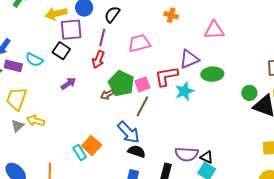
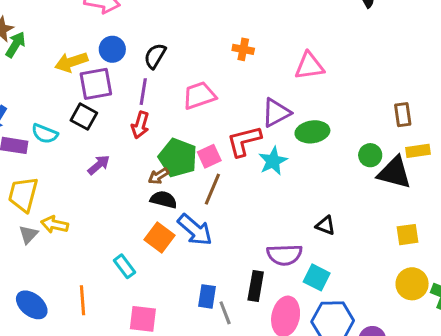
orange square: (92, 146) -> (160, 238), moved
black semicircle: (137, 151) -> (164, 200), moved
black triangle: (207, 157) -> (325, 225), moved

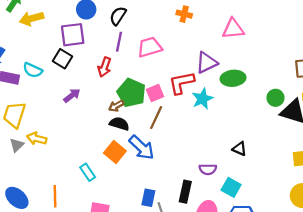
yellow arrow: (71, 62) -> (31, 19), moved
purple line: (143, 92) -> (119, 42), moved
purple semicircle: (284, 255) -> (208, 169), size x0.7

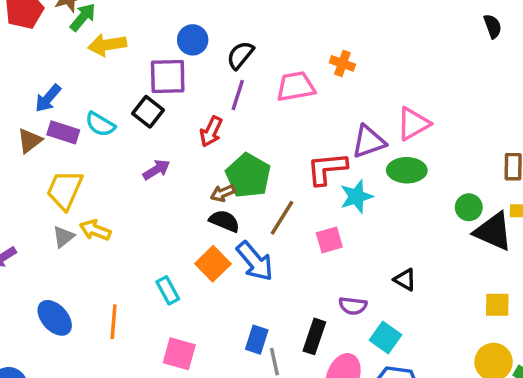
pink triangle: (233, 29) -> (413, 124), moved, turned -30
pink trapezoid: (150, 47) -> (296, 87), moved
pink square: (155, 93) -> (329, 240), moved

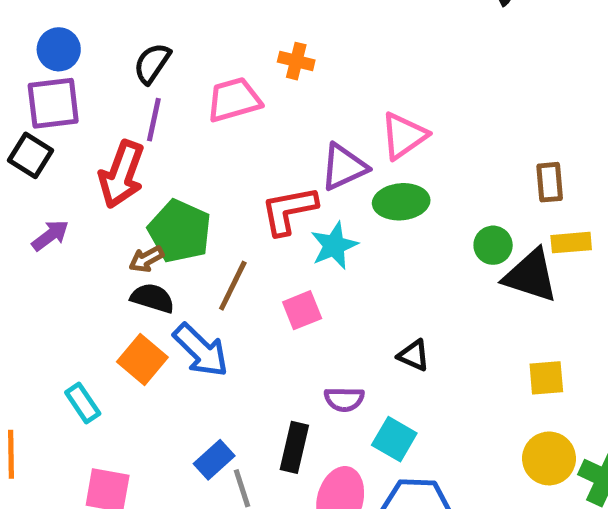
blue circle: (193, 40) -> (59, 49), moved
red arrow: (211, 131) -> (122, 174), size x1.5
blue rectangle: (257, 340) -> (214, 460), turned 36

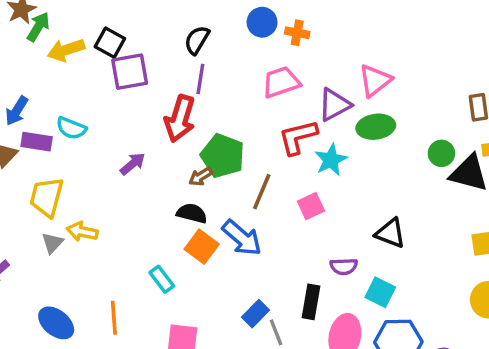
blue circle: (59, 49) -> (262, 22), moved
pink trapezoid: (234, 100) -> (281, 82), moved
black square: (30, 155) -> (110, 43), moved
black semicircle: (153, 298) -> (192, 213), moved
black triangle: (414, 355) -> (390, 233), size x1.4

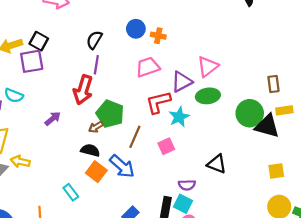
purple square: (130, 72) -> (32, 61), moved
green circle: (441, 153) -> (250, 113), size x1.6
cyan square: (380, 292) -> (183, 204), moved

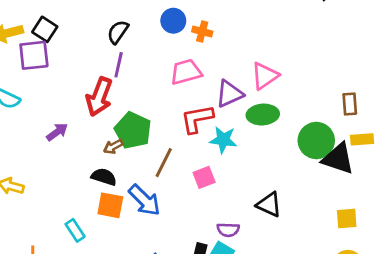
cyan star: (179, 117) -> (223, 140), turned 30
orange square: (96, 172) -> (110, 205), turned -30

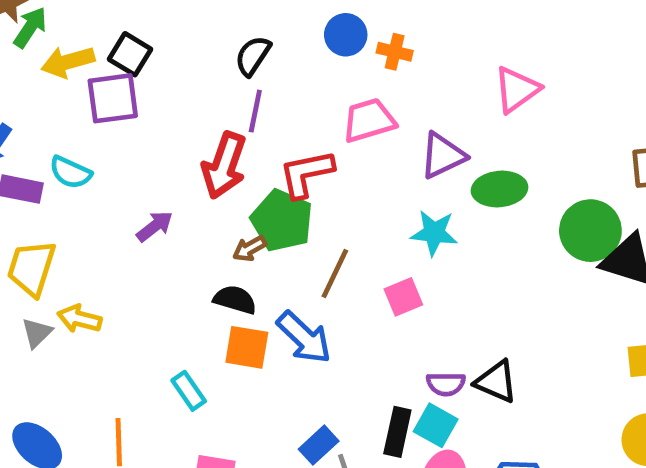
pink triangle: (265, 76) -> (517, 90), moved
red L-shape: (197, 119) -> (306, 174), moved
black triangle: (269, 205) -> (496, 382), moved

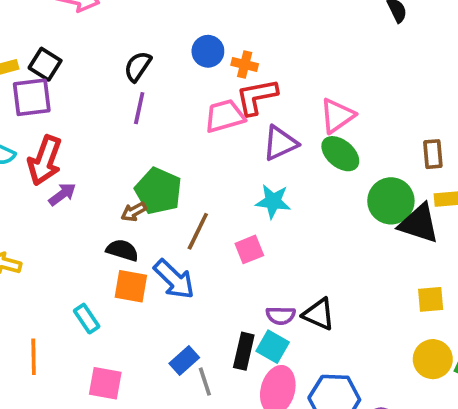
pink triangle: (517, 90) -> (337, 116), moved
red arrow: (224, 165) -> (45, 160), moved
red L-shape: (306, 174) -> (257, 97), moved
green ellipse: (500, 189) -> (340, 154), moved, turned 45

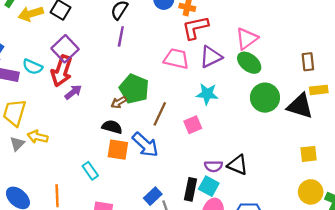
purple square: (32, 97) -> (65, 49), moved, turned -35
pink trapezoid: (225, 116) -> (176, 59), moved, turned 30
green circle: (391, 201) -> (265, 98), moved

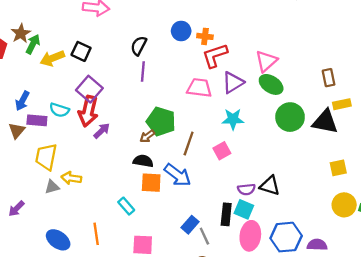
gray triangle: (17, 144) -> (52, 187), turned 35

